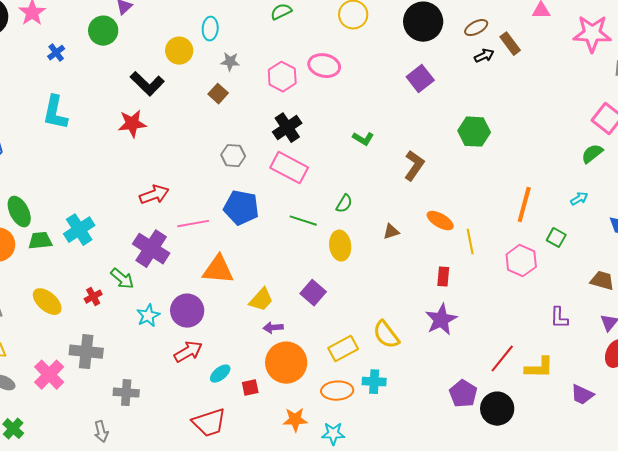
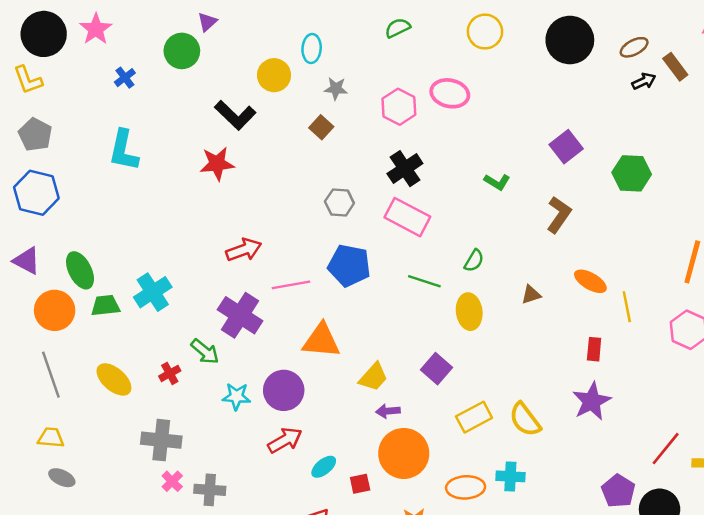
purple square: (420, 79) -> (566, 147), moved
cyan star: (148, 316) -> (236, 396), turned 30
yellow rectangle: (343, 349) -> (474, 417), moved
pink cross: (49, 375) -> (172, 481), moved, size x0.6

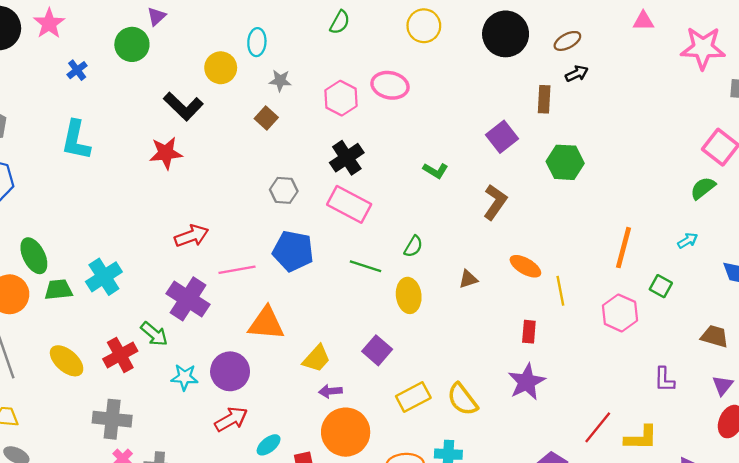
green semicircle: (398, 28) -> (340, 22), turned 145
brown rectangle: (675, 67) -> (544, 99), moved, turned 40
red cross: (170, 373) -> (120, 355), size x1.6

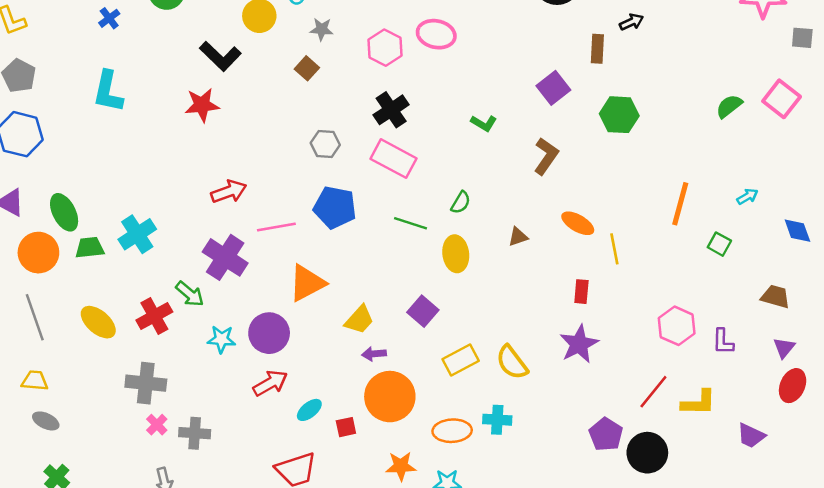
green semicircle: (703, 188) -> (729, 106), moved
pink hexagon: (620, 313) -> (677, 326), moved
orange triangle: (266, 323) -> (307, 283), turned -33

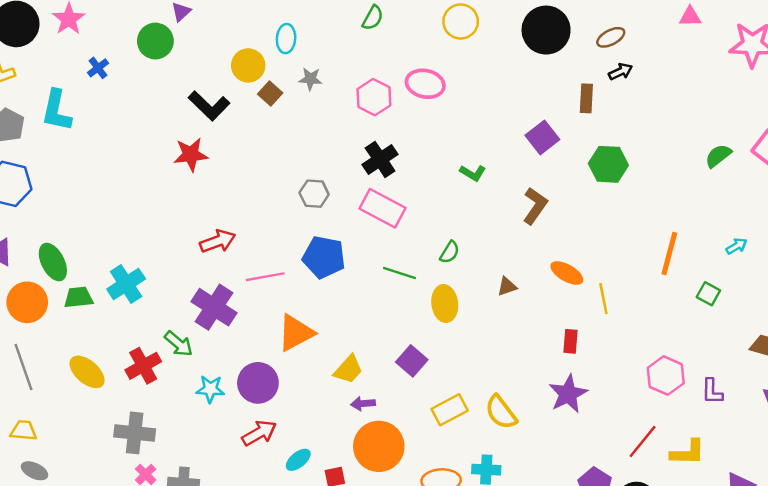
brown square: (307, 68) -> (270, 94), moved
cyan L-shape: (108, 91) -> (56, 111), moved

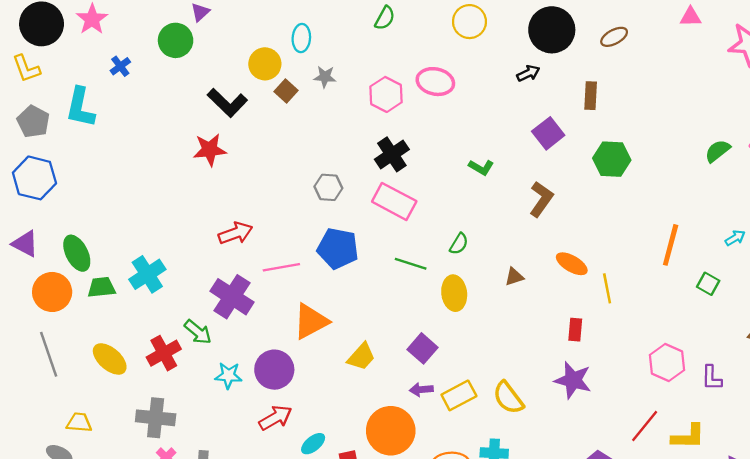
black arrow: (621, 72) -> (528, 73), moved
purple star: (568, 394) -> (573, 380), turned -30
purple arrow: (363, 404) -> (421, 390), moved
yellow trapezoid: (24, 430) -> (79, 422), moved

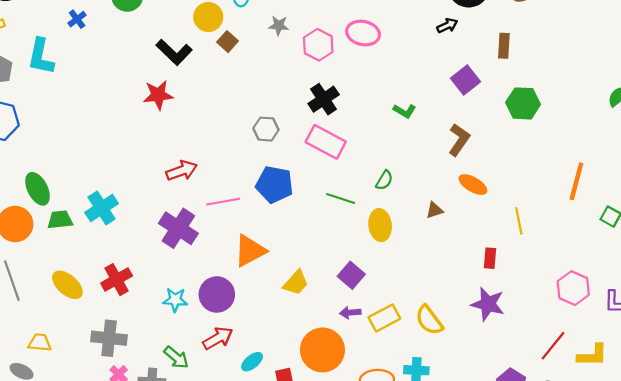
gray star: (325, 77) -> (279, 26), moved
orange ellipse: (572, 264) -> (473, 185), moved
green arrow: (198, 332) -> (176, 357), moved

